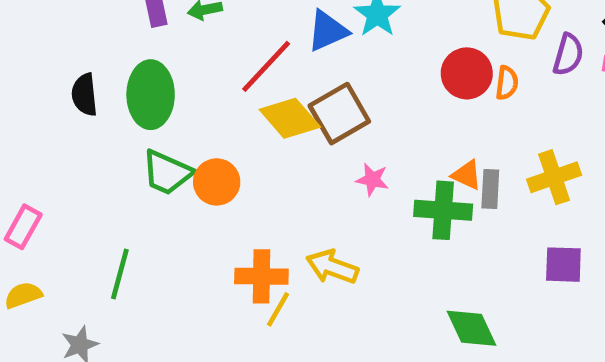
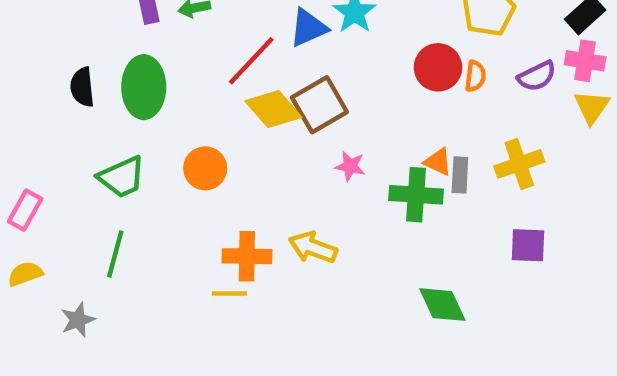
purple semicircle: (568, 55) -> (537, 76), moved, turned 48
green trapezoid: (167, 173) -> (122, 177), moved, turned -48
yellow line: (278, 309) -> (229, 294), moved, turned 60

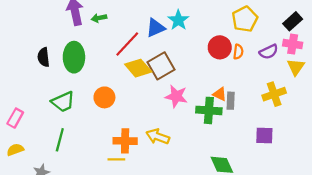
yellow cross: (519, 164) -> (274, 94), moved
pink star: (350, 166) -> (176, 96), size x1.5

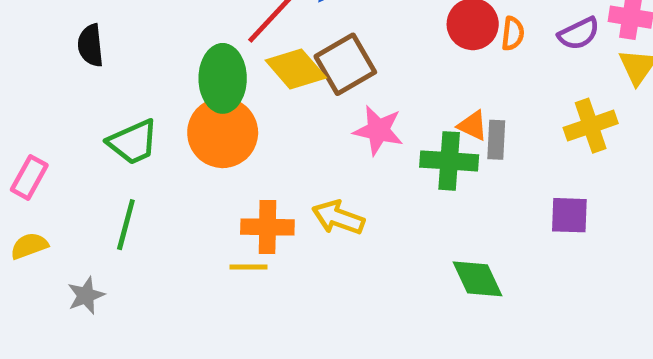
green ellipse: (74, 57) -> (223, 78), moved
orange circle: (104, 97) -> (223, 133), size x1.5

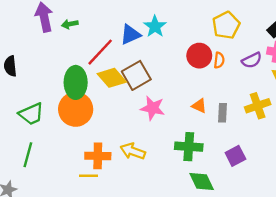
gray rectangle: (496, 140) -> (223, 113), moved
green cross: (449, 161) -> (189, 147), moved
purple square: (569, 215) -> (235, 156), moved, turned -30

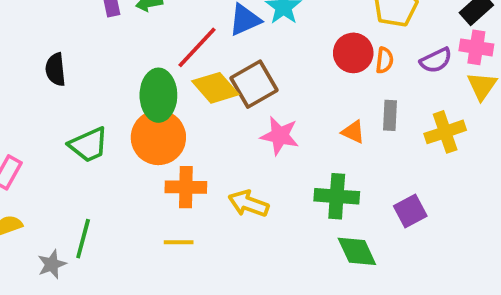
gray rectangle: (223, 113) -> (390, 115), moved
green line: (28, 155) -> (83, 239), moved
orange cross: (98, 156) -> (186, 187), moved

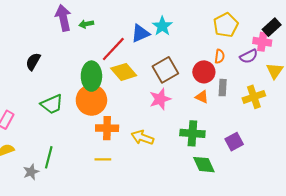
pink cross: (476, 47) -> (262, 42), moved
red circle: (353, 53) -> (204, 72), moved
black semicircle: (55, 69) -> (33, 62), turned 36
brown square: (254, 84) -> (165, 70), moved
pink star: (280, 136) -> (160, 99), turned -30

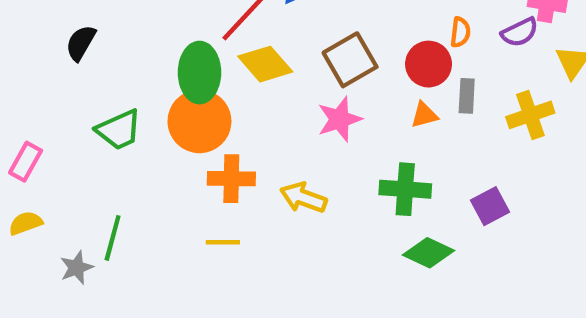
orange triangle: (202, 97) -> (424, 115), turned -40
green diamond: (204, 165) -> (429, 253), turned -40

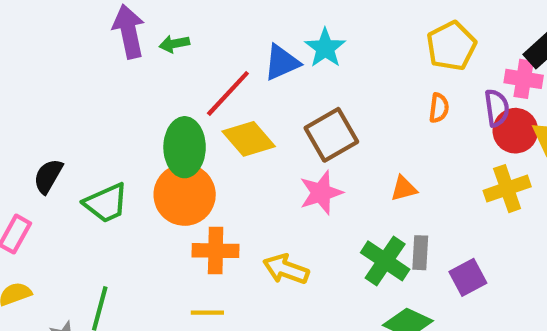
purple semicircle: (520, 32) -> (497, 108), turned -72
black semicircle: (81, 43) -> (48, 176), moved
red circle: (429, 64) -> (515, 131), moved
gray rectangle: (467, 96) -> (420, 253), moved
green cross: (405, 189) -> (385, 261), turned 30

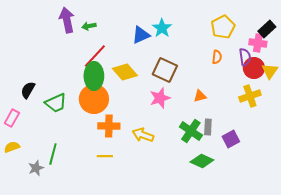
red line: (228, 93) -> (95, 56), moved
brown square: (331, 135) -> (165, 70), turned -35

